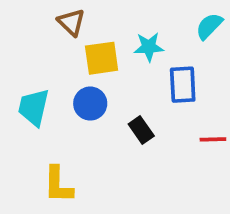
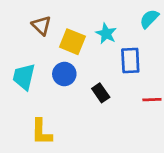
brown triangle: (71, 22) -> (41, 25), moved
cyan star: (149, 47) -> (106, 34), turned 30
yellow square: (102, 58) -> (72, 42), turned 30

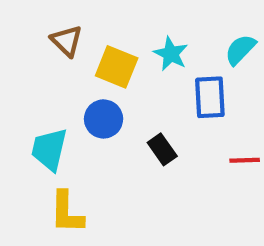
cyan semicircle: (149, 19) -> (240, 50), moved
cyan trapezoid: (24, 77) -> (49, 149), moved

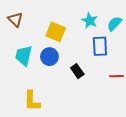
brown triangle: (67, 41) -> (15, 19), moved
cyan star: (171, 54) -> (90, 21), moved
cyan trapezoid: (49, 149) -> (24, 56), moved

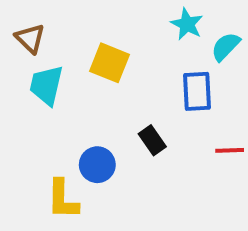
cyan star: (90, 21) -> (187, 24), moved
cyan trapezoid: (24, 56) -> (46, 85), moved
blue circle: (49, 57) -> (97, 165), moved

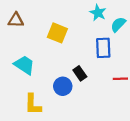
brown triangle: (30, 38) -> (16, 20), turned -42
cyan trapezoid: (46, 85) -> (24, 65), moved, turned 110
blue circle: (97, 165) -> (63, 86), moved

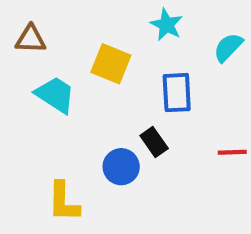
cyan star: (98, 13) -> (166, 25), moved
blue rectangle: (103, 48) -> (177, 93), moved
cyan trapezoid: (24, 65) -> (55, 95), moved

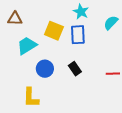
blue rectangle: (177, 93) -> (78, 35), moved
cyan trapezoid: (55, 95) -> (27, 46), turned -65
blue circle: (121, 167) -> (45, 69), moved

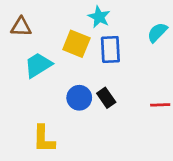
cyan star: (81, 12) -> (99, 17), moved
blue circle: (45, 69) -> (79, 98), moved

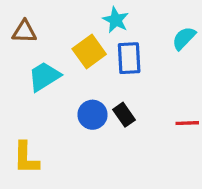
yellow square: (76, 44) -> (89, 52), turned 32
yellow L-shape: (44, 139) -> (26, 158), moved

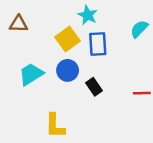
cyan trapezoid: (44, 76) -> (31, 74), moved
blue circle: (92, 115) -> (68, 70), moved
yellow L-shape: (26, 158) -> (55, 126), moved

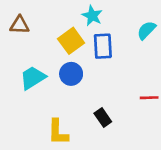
black rectangle: (94, 87) -> (103, 117), moved

